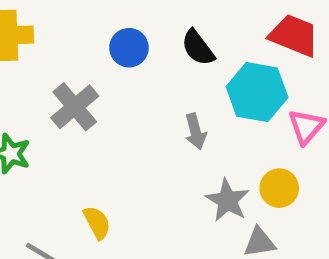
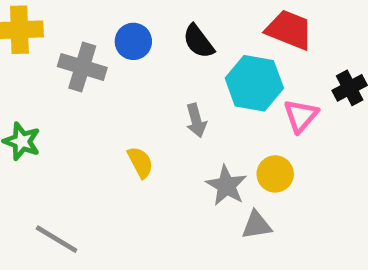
gray cross: (75, 107) -> (82, 67), moved, turned -33
yellow semicircle: (97, 223) -> (140, 162), moved

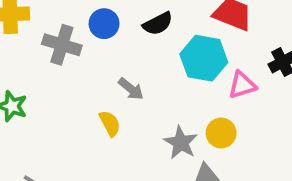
black semicircle: (198, 41) -> (158, 24), turned -80
pink triangle: (301, 116) -> (242, 85), turned 32
gray arrow: (196, 120) -> (131, 89), moved, turned -36

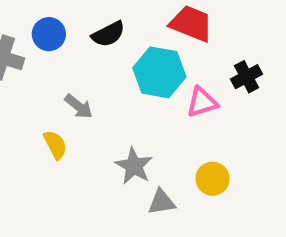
yellow circle: (221, 133) -> (213, 179), moved

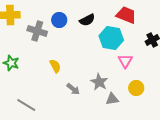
pink triangle: (202, 102) -> (125, 61), moved, turned -42
gray arrow: (79, 106) -> (73, 89), moved
yellow semicircle: (55, 145) -> (55, 66), moved

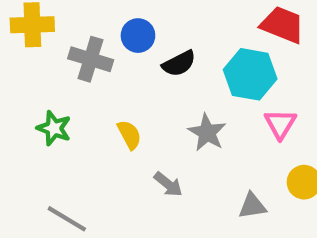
black semicircle: (87, 20) -> (179, 64), moved
green star: (11, 63) -> (54, 128), moved
gray star: (99, 82) -> (207, 133), moved

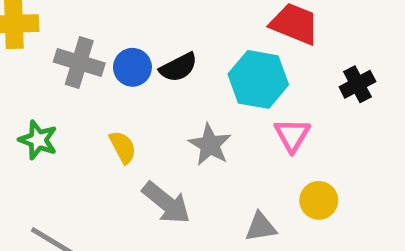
blue circle: (138, 36) -> (132, 67), moved
gray arrow: (168, 184) -> (166, 203), size x1.5

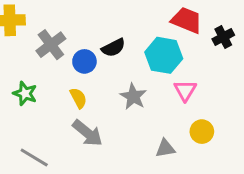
gray cross: (79, 62) -> (51, 45), turned 36
blue circle: (132, 67) -> (84, 61), moved
black cross: (357, 84) -> (223, 37), moved
gray arrow: (166, 203) -> (88, 133), moved

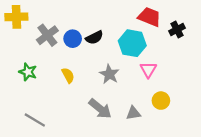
blue circle: (84, 61) -> (73, 39), moved
gray arrow: (88, 133) -> (100, 109), moved

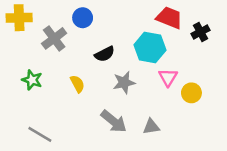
black semicircle: (94, 38) -> (105, 54), moved
blue circle: (73, 39) -> (83, 18), moved
gray star: (109, 74) -> (124, 83), turned 30
yellow circle: (161, 101) -> (191, 93), moved

